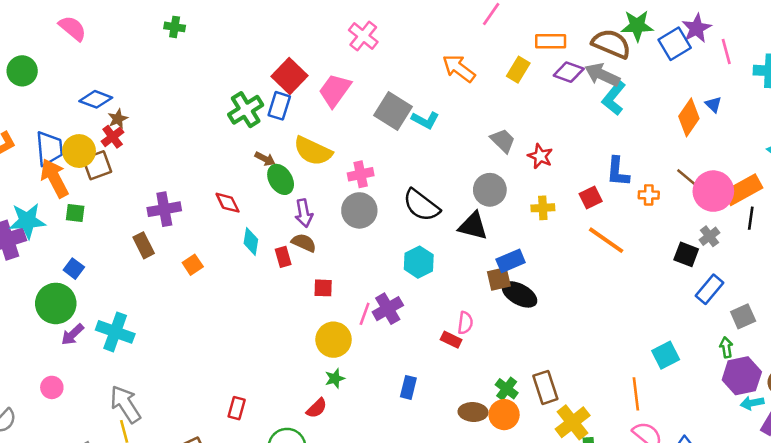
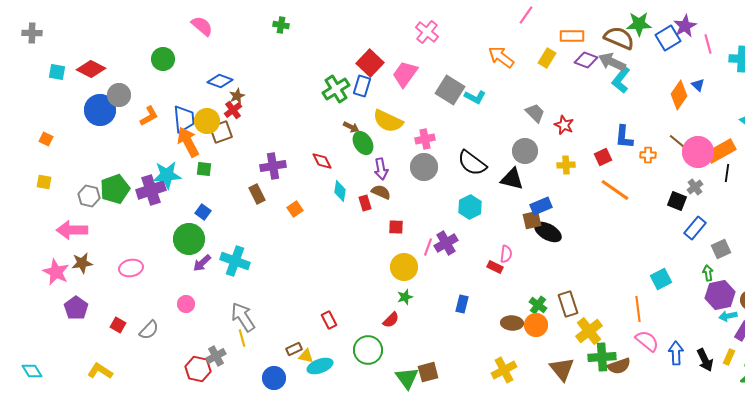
red rectangle: (237, 408) -> (329, 320), turned -42

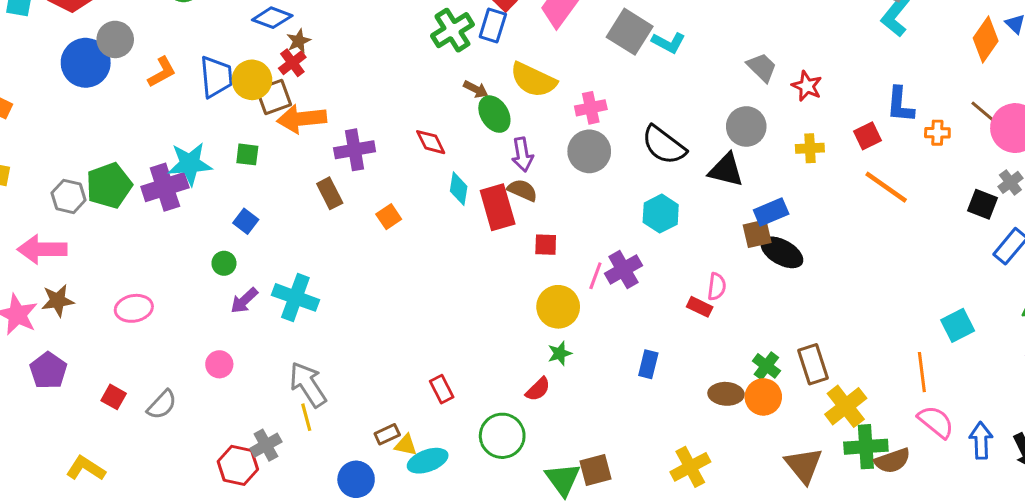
orange arrow: (188, 142) -> (302, 119), moved, turned -68
red rectangle: (365, 203) -> (498, 207), size x1.8
green circle: (189, 239) -> (224, 263), size x0.5
yellow cross: (504, 370) -> (690, 467), moved

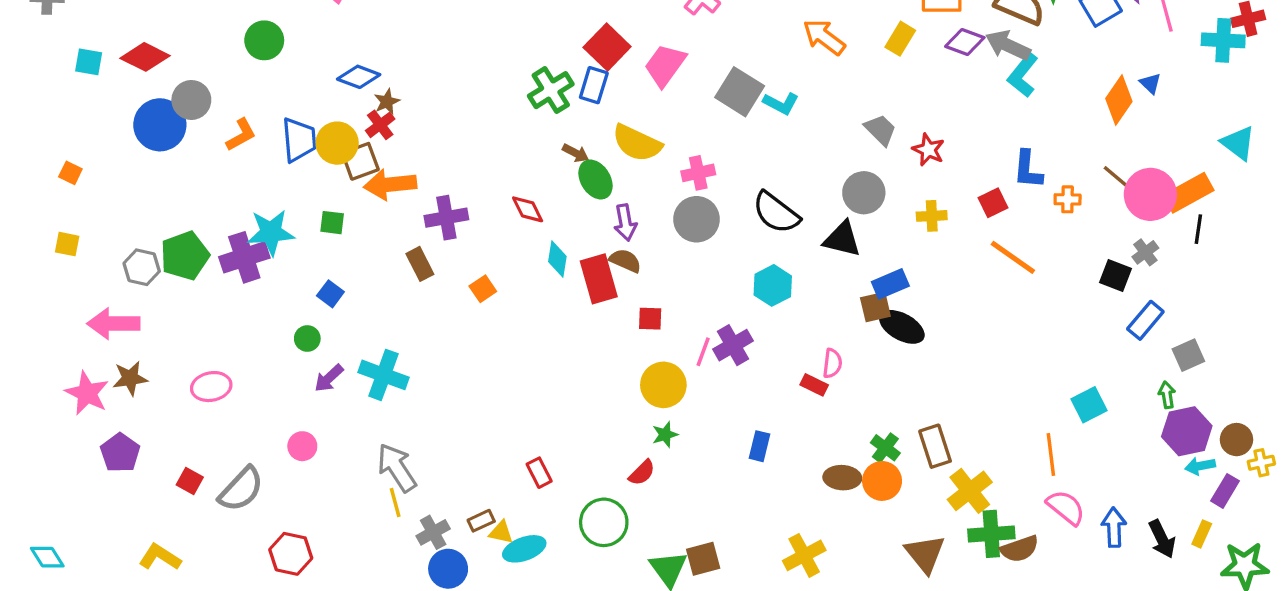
gray semicircle: (162, 405) -> (241, 489), size x1.4
gray cross: (266, 445) -> (433, 532), moved
red hexagon: (238, 465) -> (291, 554), moved

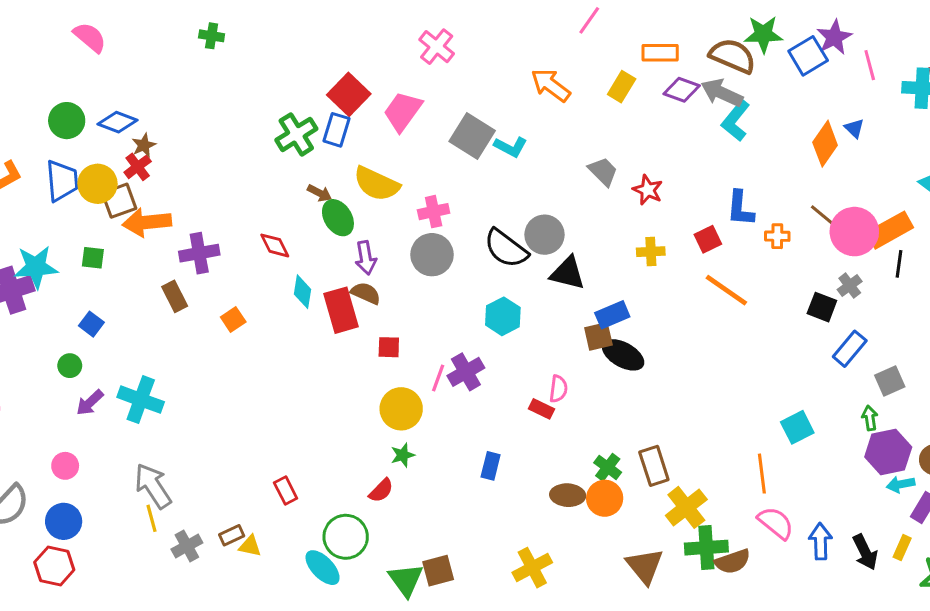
green circle: (264, 40) -> (67, 121), moved
gray circle: (864, 193) -> (545, 235), moved
cyan ellipse: (524, 549) -> (323, 568), moved, turned 66
blue circle: (448, 569) -> (64, 521), moved

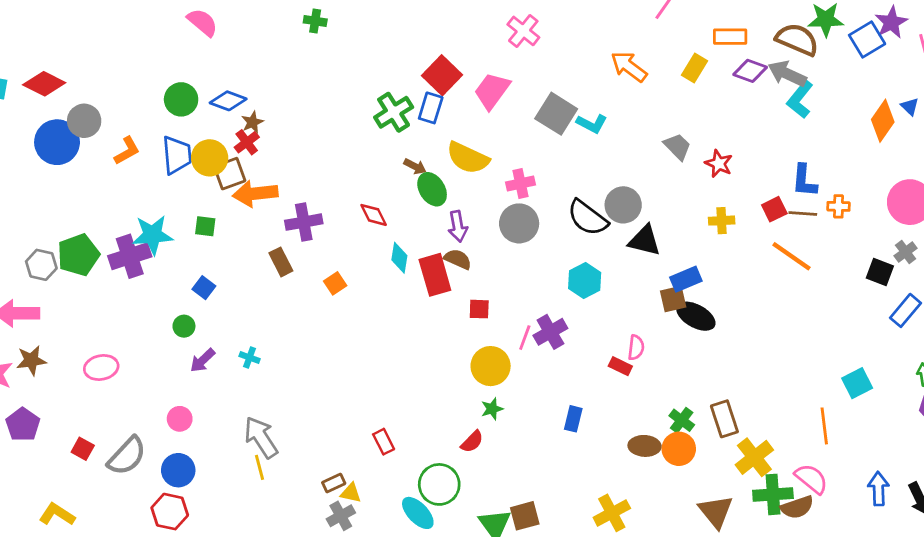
brown line: (823, 216) -> (803, 213), moved, turned -36
cyan cross: (141, 400) -> (250, 358), size x0.5
pink semicircle: (776, 523) -> (811, 479), moved
gray cross: (187, 546) -> (341, 516), moved

